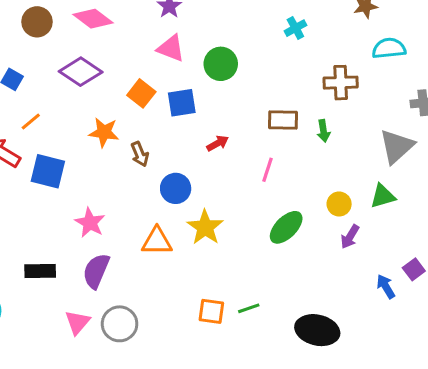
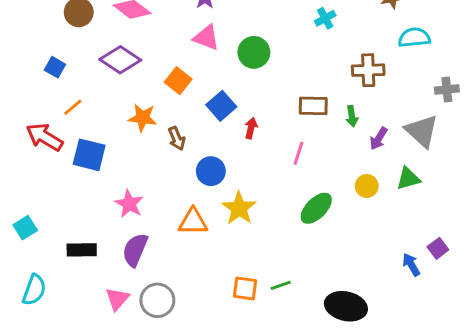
blue square: (182, 103) -> (221, 106), moved, turned -32
red arrow: (218, 143) -> (251, 128), turned -48
gray triangle: (397, 146) -> (422, 131), turned -36
purple arrow: (350, 237) -> (379, 138), moved

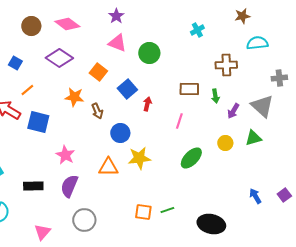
yellow star: (239, 208) -> (139, 158), turned 30
purple square: (438, 248) -> (284, 195), moved
pink triangle: (117, 299) -> (42, 232), moved

